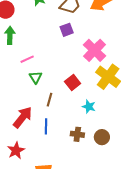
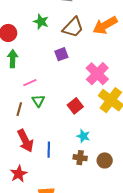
purple square: (67, 30) -> (61, 54), moved
brown line: (50, 100) -> (19, 109), moved
cyan star: (89, 107) -> (83, 136), moved
red arrow: (23, 117) -> (25, 141), turned 115

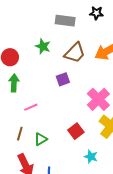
green triangle: (38, 101) -> (41, 139), moved, turned 32
cyan star: (83, 136) -> (91, 157), moved

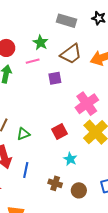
pink line: (31, 107) -> (33, 61), moved

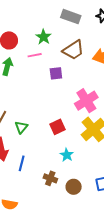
green triangle: (23, 134) -> (21, 127), turned -32

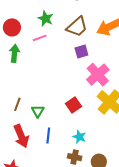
purple square: (56, 73) -> (81, 52), moved
cyan star: (67, 155) -> (79, 137), moved
blue line: (22, 163) -> (48, 136), moved

